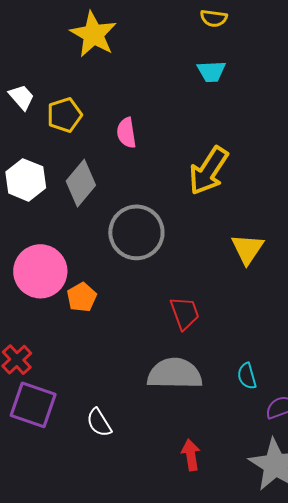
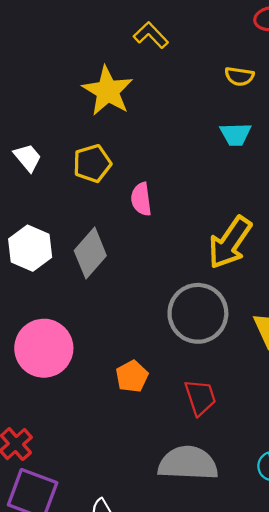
yellow pentagon: (64, 115) -> (92, 163), moved
gray circle: (136, 232) -> (198, 313), moved
orange pentagon: (82, 297) -> (132, 376), moved

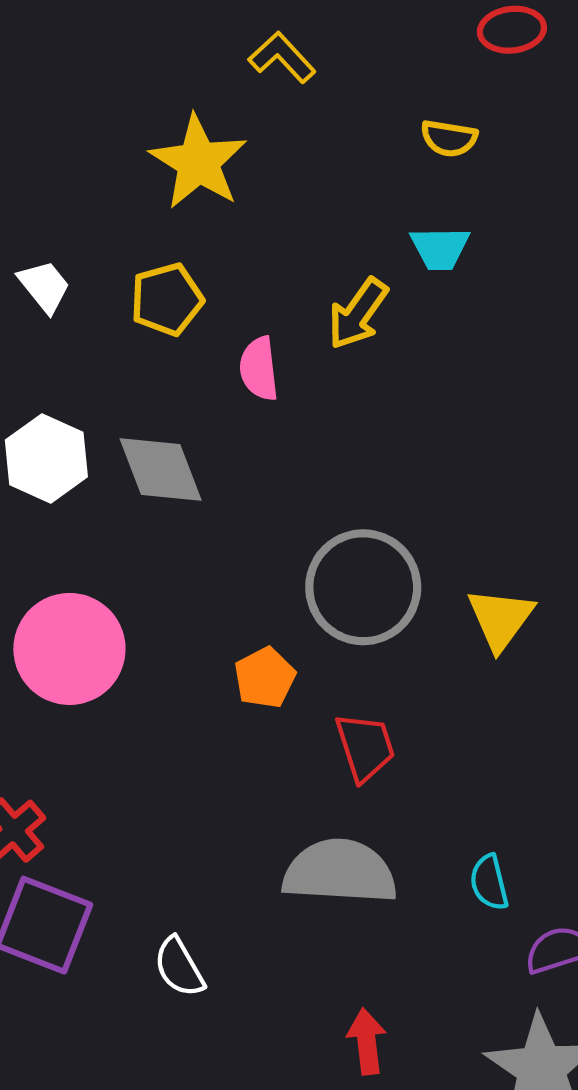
yellow arrow: (230, 243) -> (358, 314), moved, size x0.7
gray diamond: (90, 253) -> (161, 469), turned -63
orange pentagon: (132, 376) -> (265, 678), moved

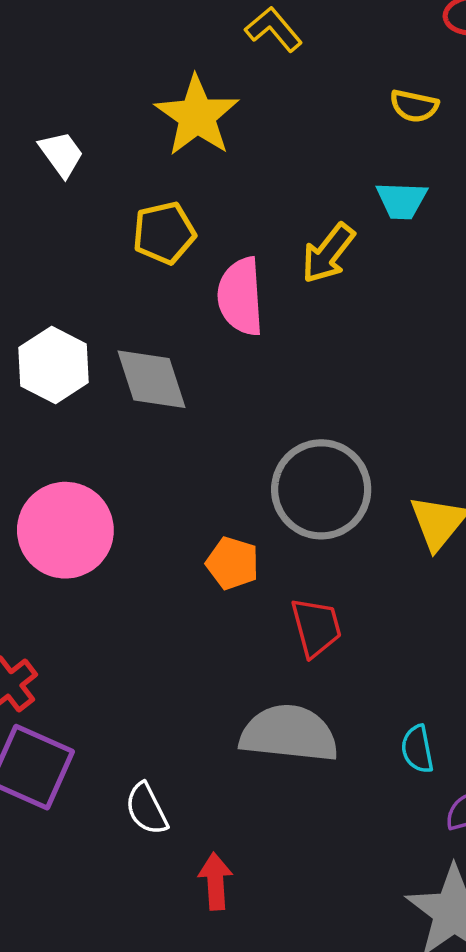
white trapezoid: (44, 286) -> (61, 154), moved
pink semicircle: (259, 369) -> (241, 297), size x1.4
orange pentagon: (265, 678) -> (233, 563), turned -30
red arrow: (367, 1041) -> (215, 881), moved

